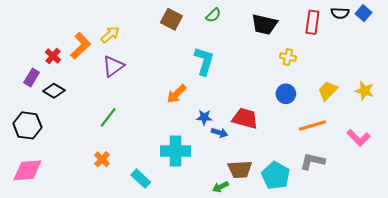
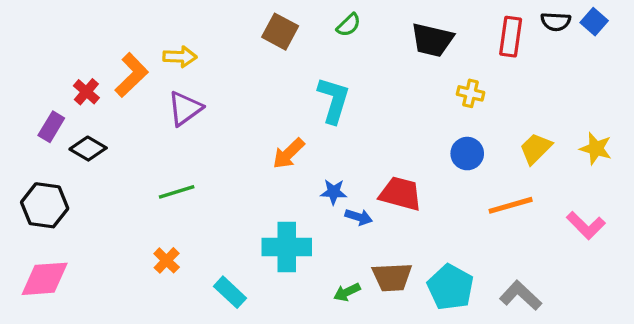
yellow arrow: (110, 35) -> (180, 57), turned 42
green line: (108, 117) -> (177, 192), turned 35
gray L-shape: (312, 161) -> (521, 295), moved, turned 30
green arrow: (220, 187) -> (347, 292), moved

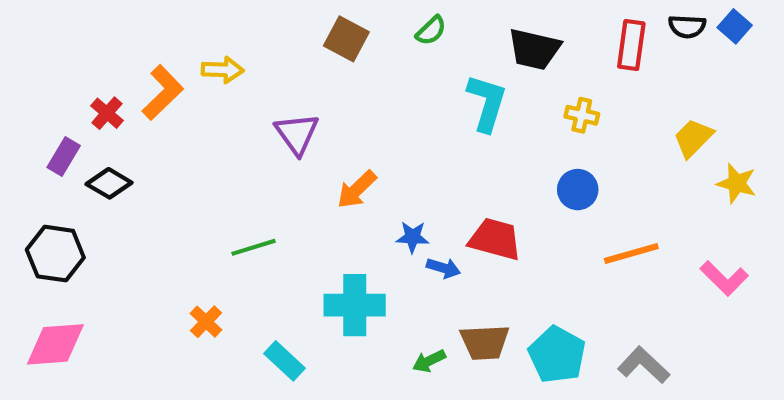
cyan L-shape: (334, 100) -> (487, 103), moved
purple triangle: (185, 108) -> (297, 134), moved, turned -30
yellow trapezoid: (536, 149) -> (693, 138), moved
green line: (177, 192) -> (254, 247), moved

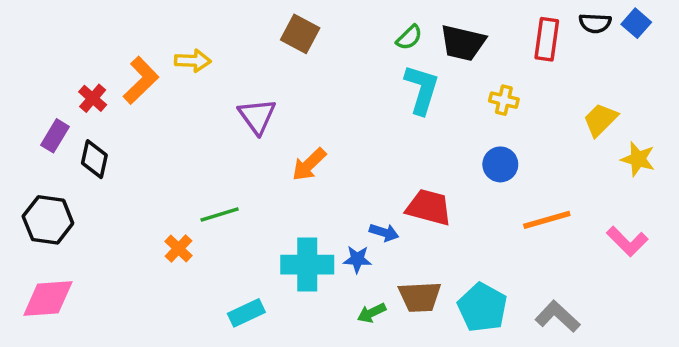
green semicircle: (431, 31) -> (409, 37), moved
black diamond: (109, 183) -> (94, 159), turned 72
blue star: (413, 237) -> (357, 259), moved
orange cross: (206, 322) -> (178, 248), moved
cyan rectangle: (285, 361) -> (246, 313), turned -68

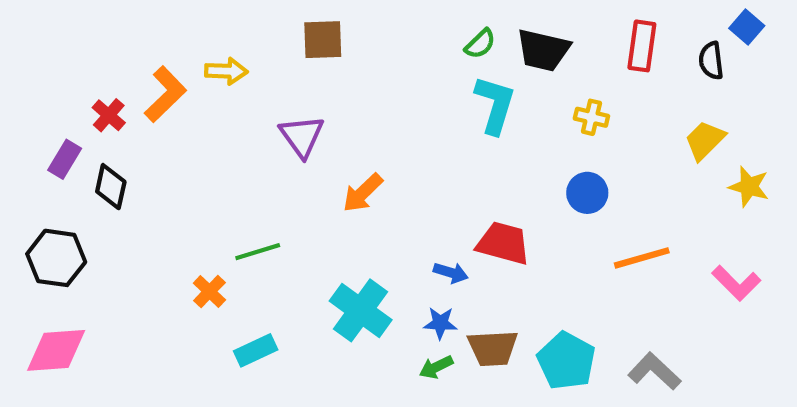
black semicircle: (595, 23) -> (711, 61), moved, turned 80
brown square: (300, 34) -> (323, 40), moved, turned -30
blue star: (357, 259) -> (440, 323), moved
cyan cross: (307, 265) -> (361, 310), turned 36
cyan rectangle: (246, 313) -> (256, 350), moved

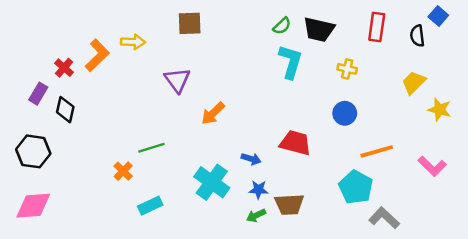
blue arrow: (451, 273) -> (251, 159), moved
cyan pentagon: (566, 361) -> (356, 187), moved

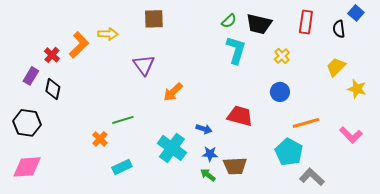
yellow cross: (347, 69) -> (282, 56), turned 35
green arrow: (256, 215) -> (208, 175), turned 63

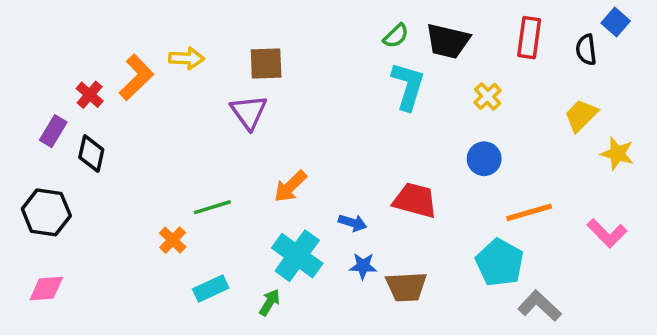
brown square: (154, 19) -> (266, 64), moved
orange arrow: (173, 92) -> (290, 186), moved
pink diamond: (27, 167) -> (46, 289), size x0.7
green arrow: (208, 175) -> (270, 302), moved, turned 84

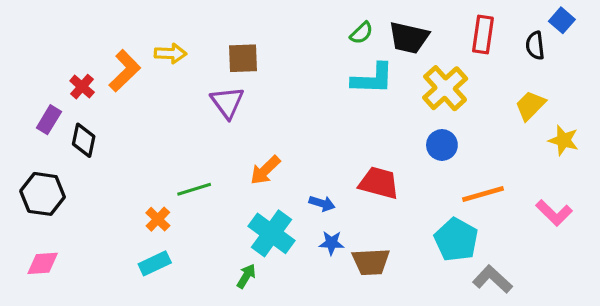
cyan L-shape: (408, 86) -> (373, 79), turned 75
yellow cross: (488, 96) -> (445, 88), size x1.8
cyan rectangle: (211, 289) -> (155, 263), moved

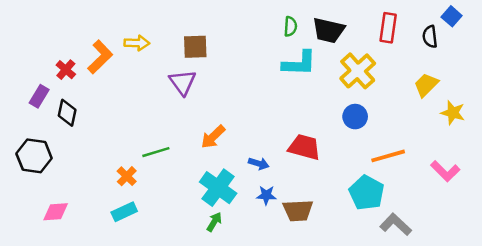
green semicircle: (361, 33) -> (290, 26), turned -42
pink diamond: (43, 263) -> (56, 212), moved
green arrow: (246, 276) -> (214, 222), moved

